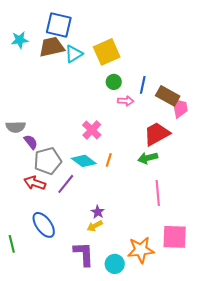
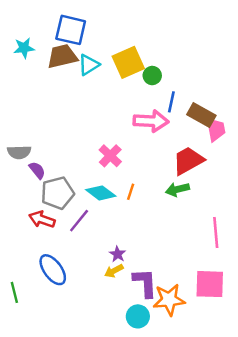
green circle: (114, 82) -> (152, 76), moved
pink arrow: (126, 101) -> (151, 121), size x1.8
pink line: (158, 193) -> (216, 233), moved
purple L-shape: (84, 254) -> (145, 283), moved

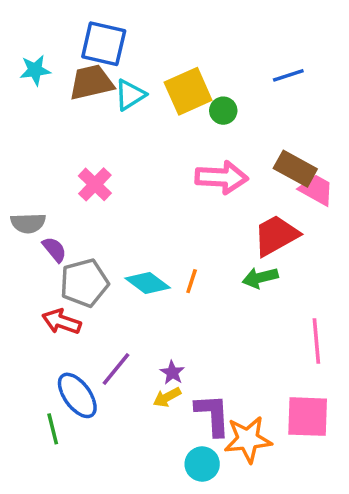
blue line: (171, 102) -> (288, 75), moved, turned 60
pink trapezoid: (216, 129) -> (316, 190), turned -50
pink cross: (110, 156) -> (95, 184), moved
purple line: (79, 221) -> (116, 369), moved
green line: (14, 292) -> (53, 429), moved

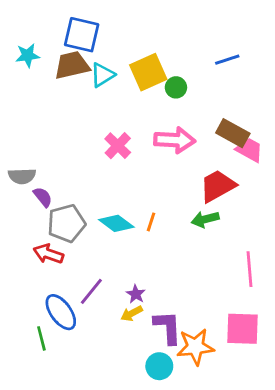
pink cross: (95, 184) -> (118, 146), moved

